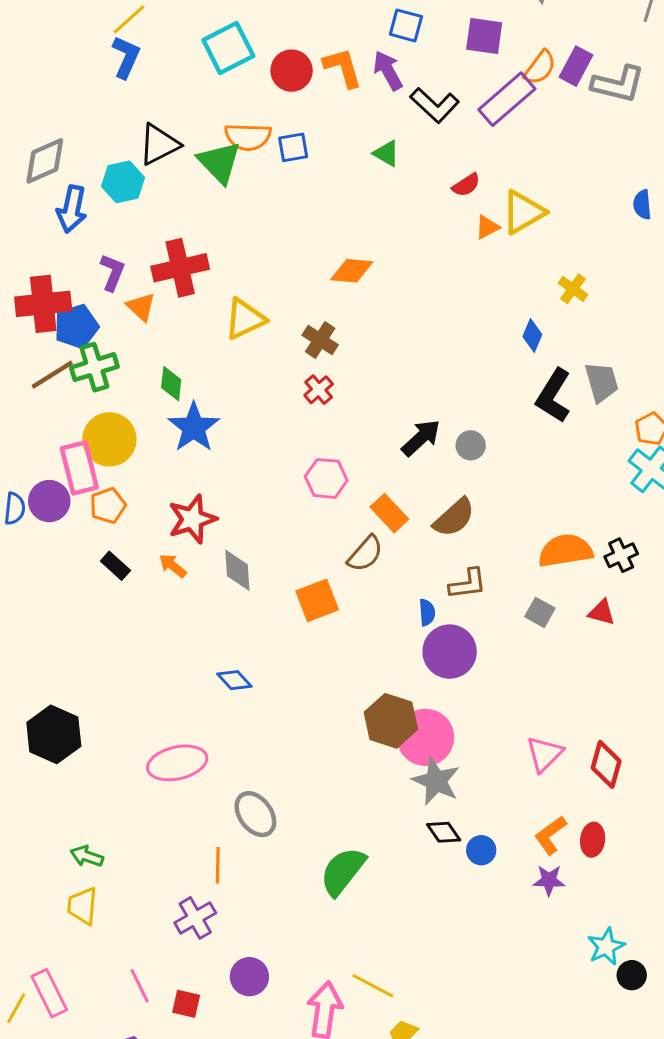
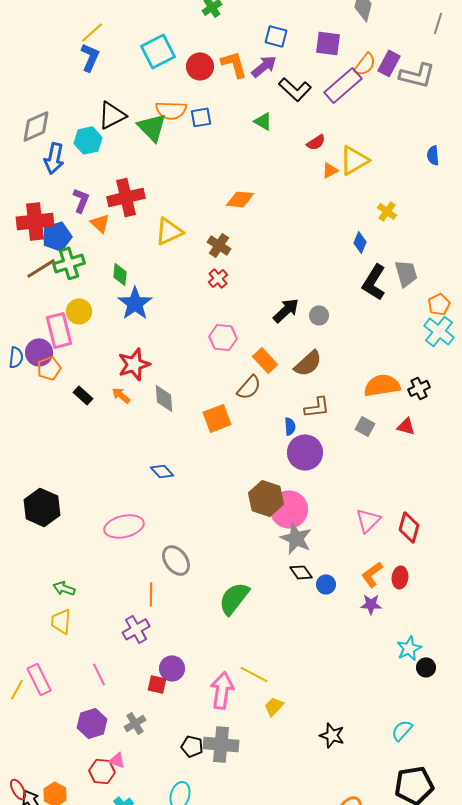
purple arrow: (388, 71) -> (264, 66), turned 80
yellow circle: (109, 439) -> (79, 311), size x0.7
orange pentagon: (108, 506) -> (49, 368), moved
red square: (186, 1004) -> (157, 684), moved

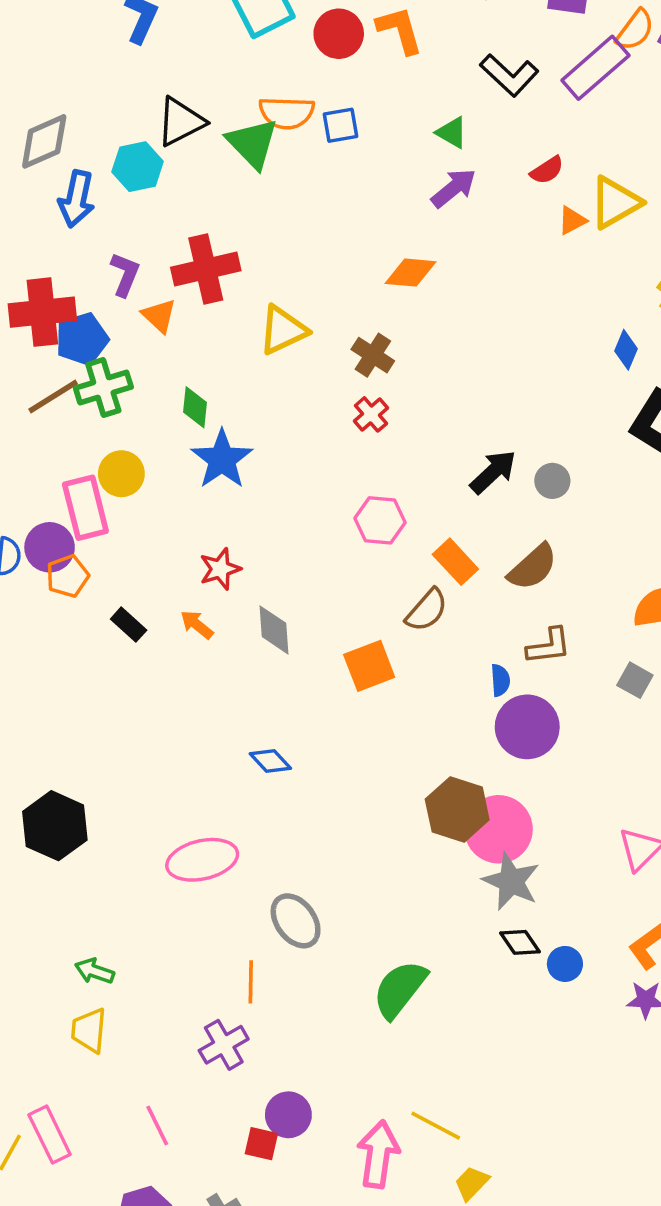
purple arrow: (264, 66) -> (454, 188), moved
red star: (134, 364) -> (220, 569), size x0.7

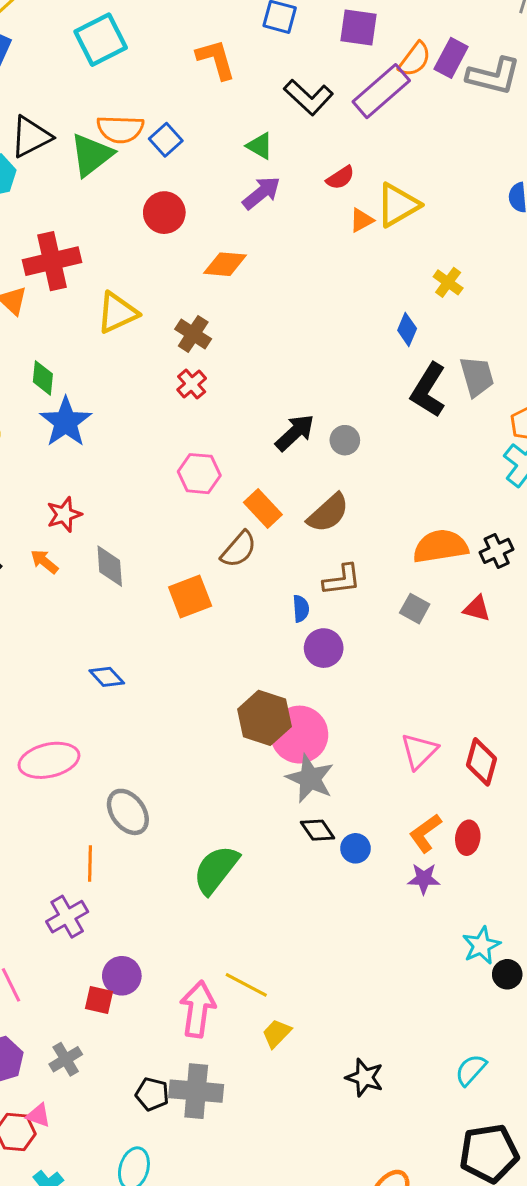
red circle: (339, 34) -> (164, 213), moved
blue square: (340, 125) -> (166, 140), turned -32
green triangle: (252, 143) -> (91, 155), turned 36
purple circle: (527, 727) -> (324, 648), size x0.7

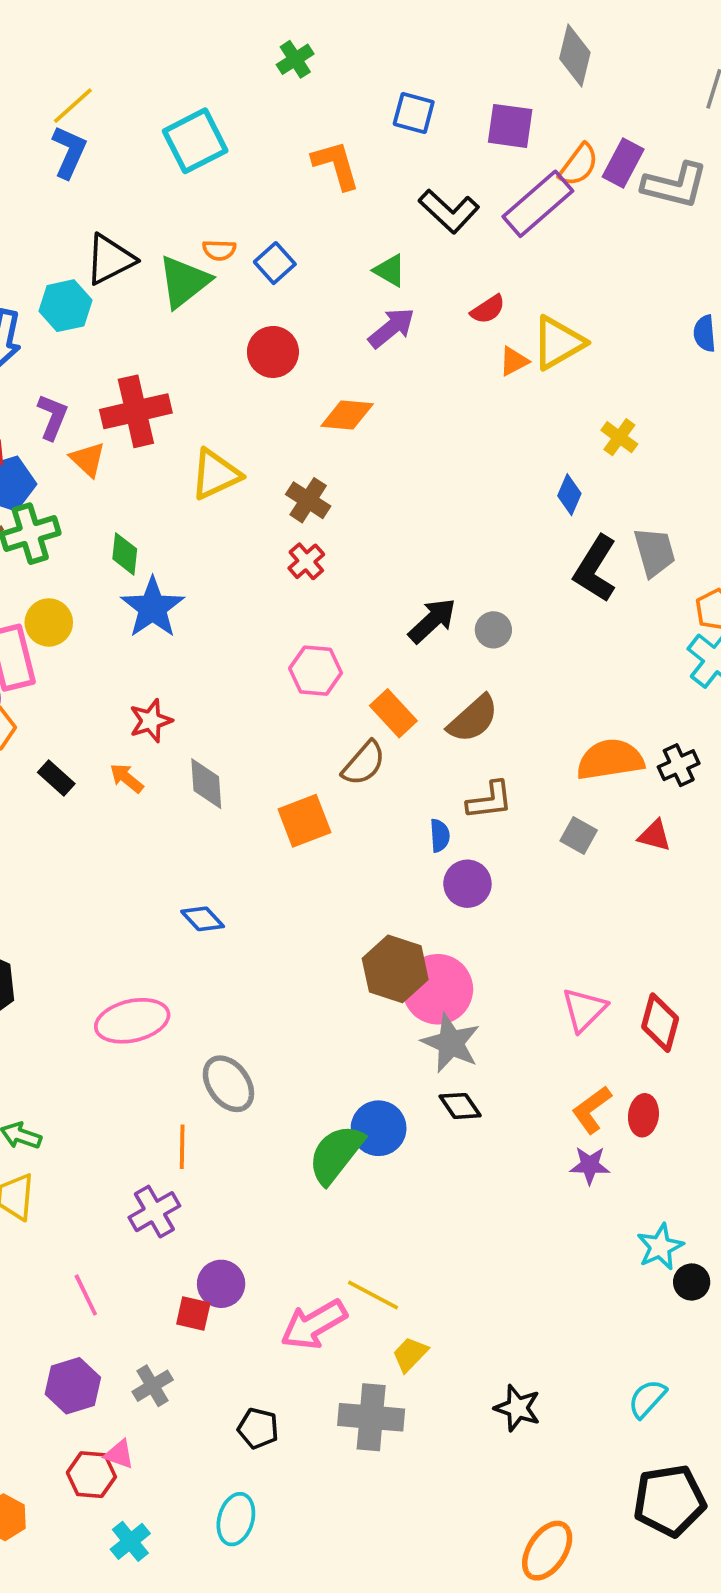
orange semicircle: (120, 129) -> (219, 250), size x0.6
blue circle: (355, 848) -> (379, 1128), moved, size x1.5
pink arrow: (198, 1009) -> (314, 1325), turned -128
gray cross: (196, 1091) -> (371, 1417), moved

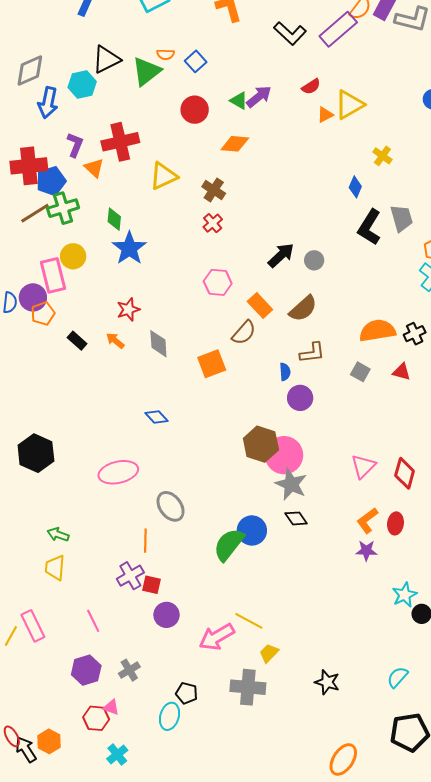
green triangle: (390, 270) -> (239, 101), moved
red square: (193, 1313) -> (151, 585), moved
cyan ellipse: (236, 1519) -> (170, 716), moved

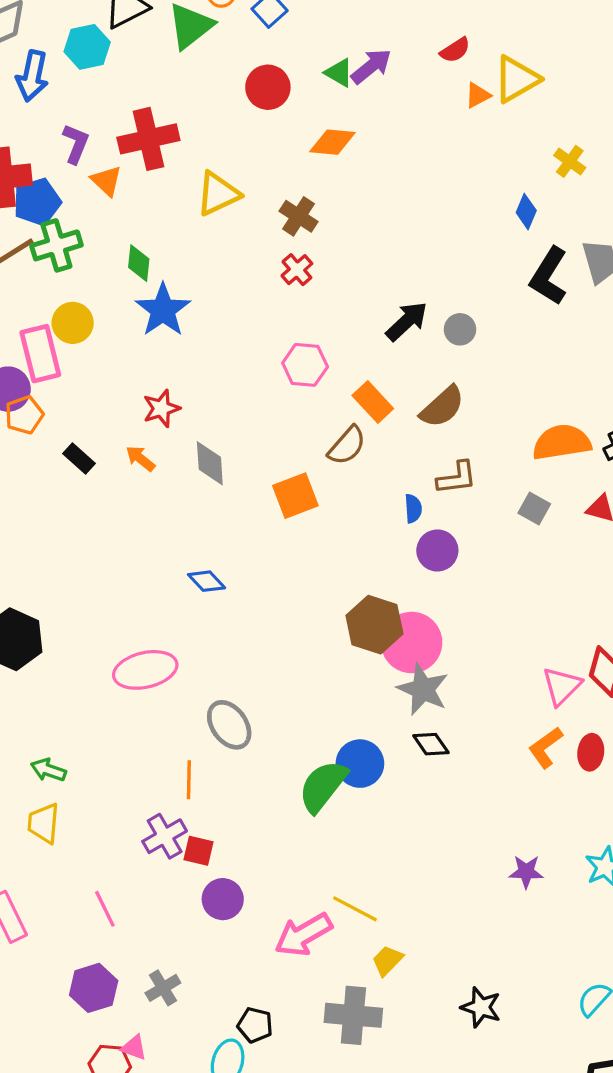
pink triangle: (363, 466) -> (562, 686), moved
purple star: (366, 551) -> (526, 872), moved

